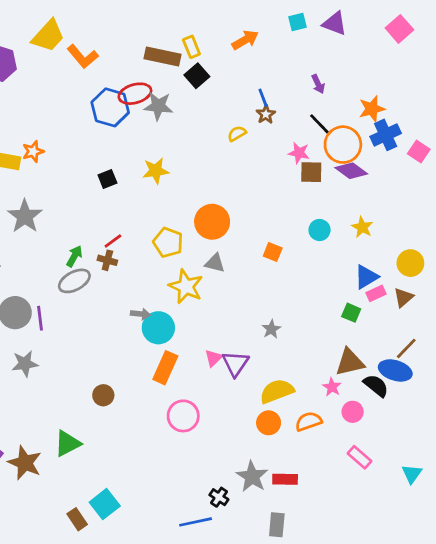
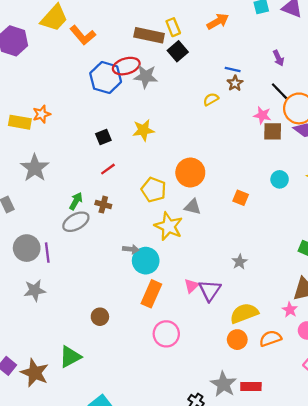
blue line: (263, 98) -> (233, 70), turned -56
red line: (113, 241) -> (108, 169), moved

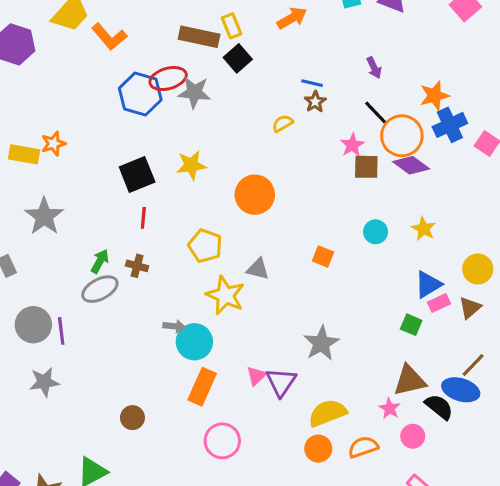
pink star: (262, 115) -> (352, 145), turned 30
black square: (103, 137) -> (137, 175), size x1.6
red line: (108, 169) -> (143, 218), turned -49
orange circle: (190, 173) -> (255, 195), moved
gray star: (240, 262) -> (321, 343), size x1.6

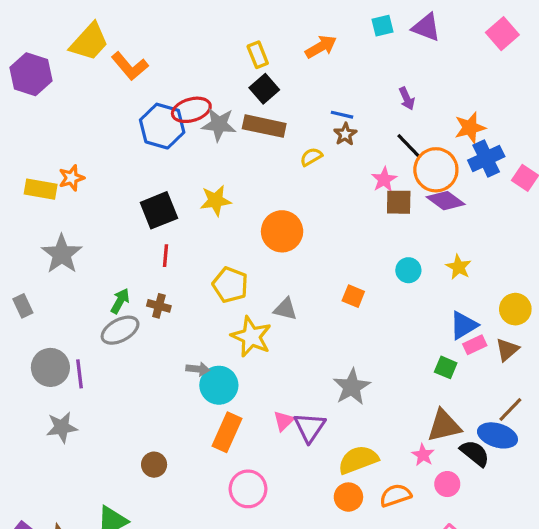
brown rectangle: (199, 37) -> (264, 126), moved

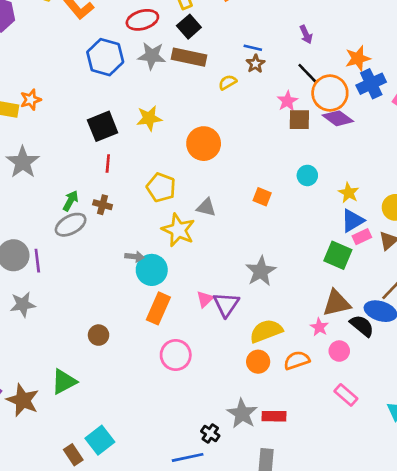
red ellipse: (191, 110) -> (142, 20), moved
yellow star: (459, 267) -> (349, 193), moved
green square: (446, 367) -> (338, 255), size x1.5

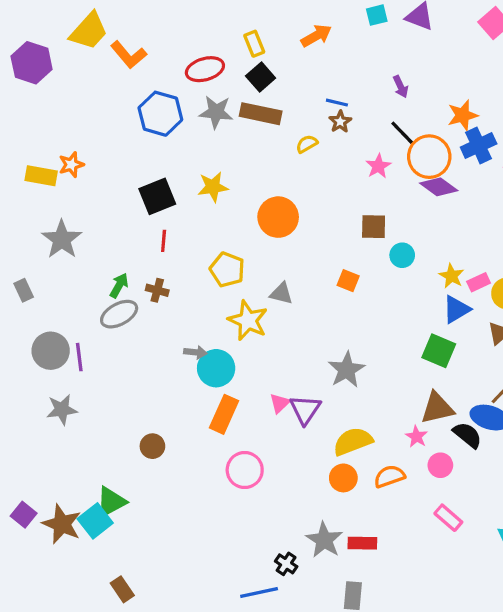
brown square: (299, 120) -> (374, 227), moved
pink rectangle: (362, 237) -> (479, 282), moved
cyan square: (100, 440) -> (95, 521), moved

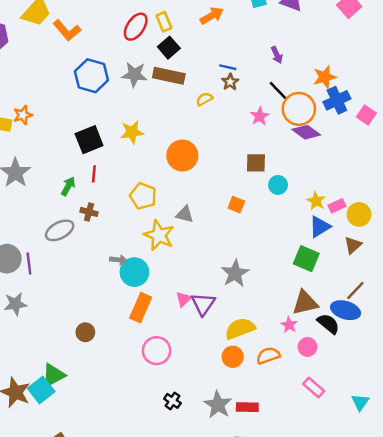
red ellipse: (205, 69) -> (136, 27), moved, turned -40
green arrow: (119, 285) -> (68, 186), moved
black cross: (286, 564) -> (172, 401), moved

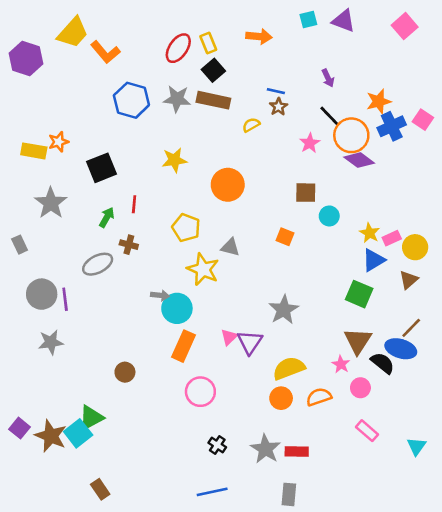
orange arrow: (212, 16) -> (259, 36), turned 35
pink square: (366, 115) -> (423, 120), moved
black square: (89, 140) -> (101, 168), moved
brown triangle: (305, 303) -> (358, 341), turned -44

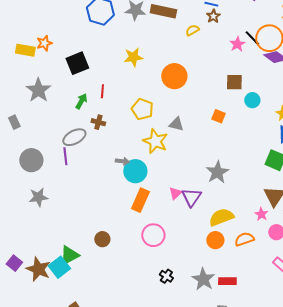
black line: (329, 116) -> (252, 38), moved
purple line: (65, 299) -> (65, 156), moved
brown circle: (125, 372) -> (102, 239), moved

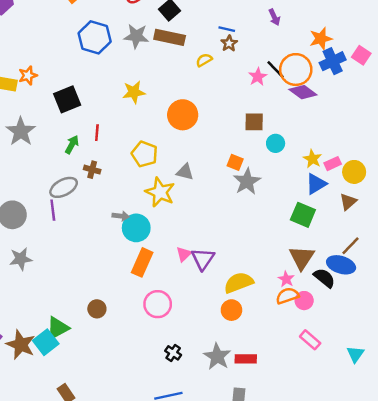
gray star: (217, 172) -> (247, 181), moved
orange semicircle: (244, 239) -> (287, 296), moved

